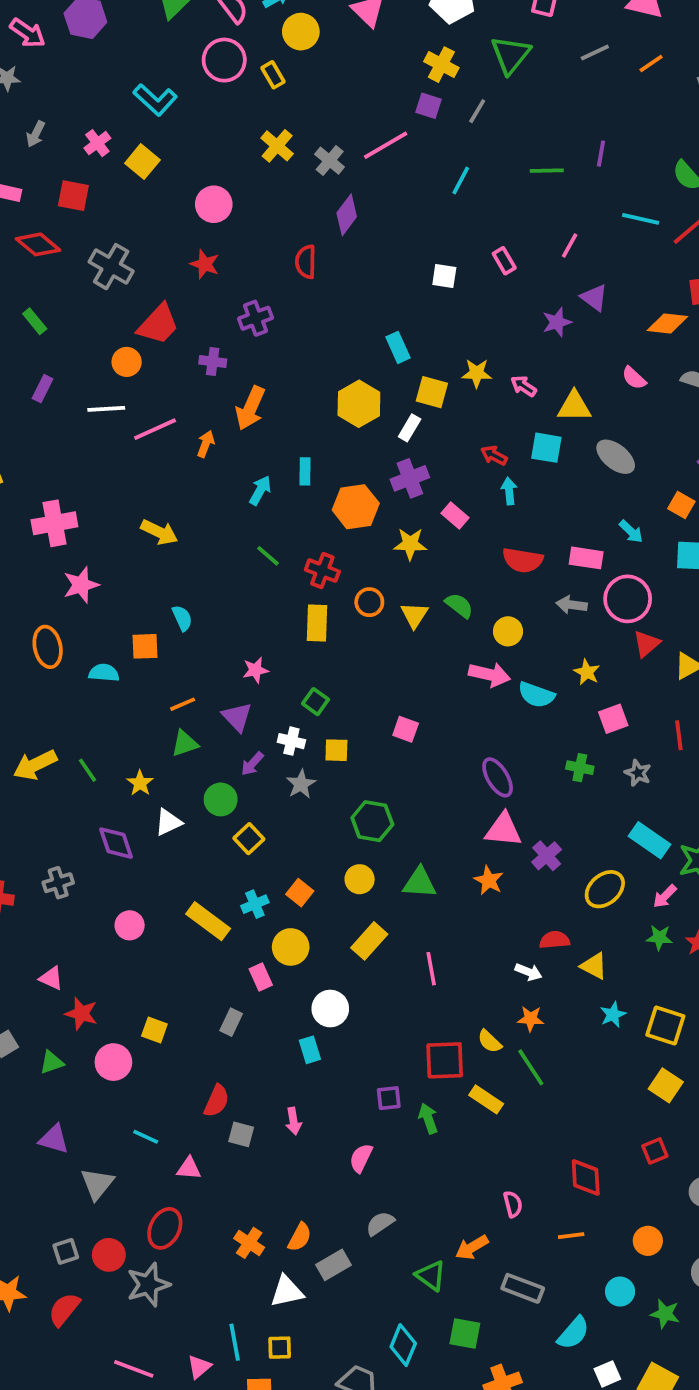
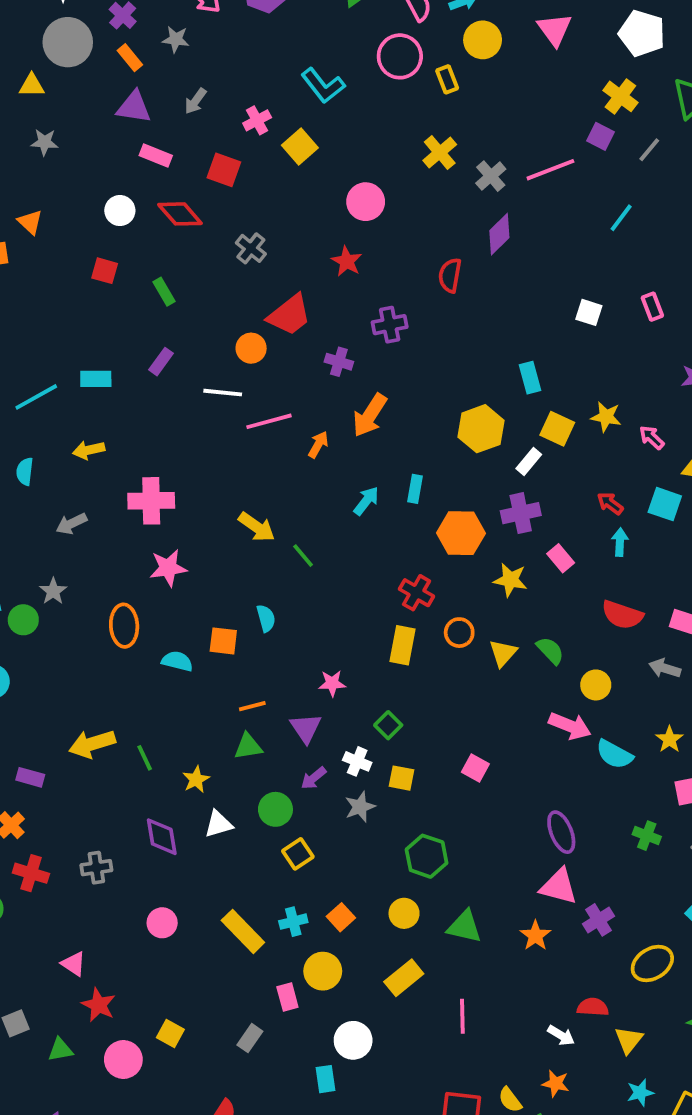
gray cross: (111, 267) -> (251, 248), size x0.7
green line: (268, 556) -> (303, 556), moved
yellow triangle: (594, 966) -> (629, 1040), turned 32

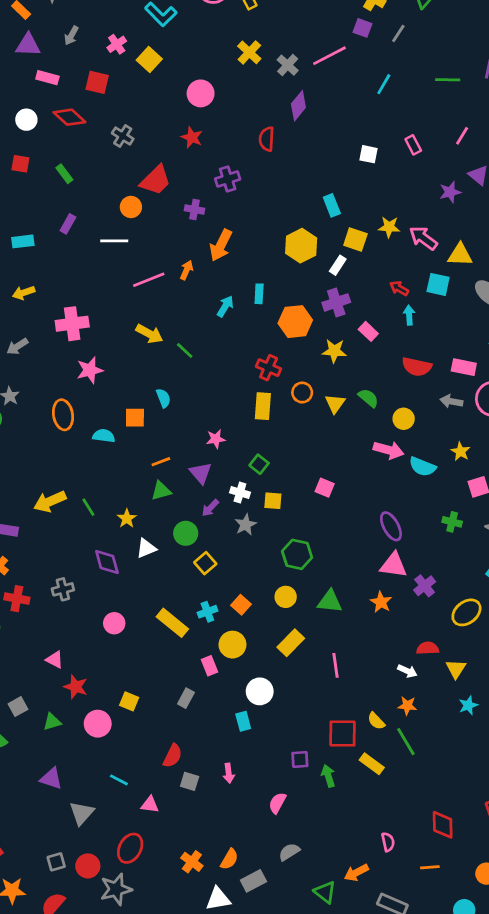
pink line: (269, 421) -> (149, 280), moved
pink arrow: (652, 438) -> (423, 238), size x1.5

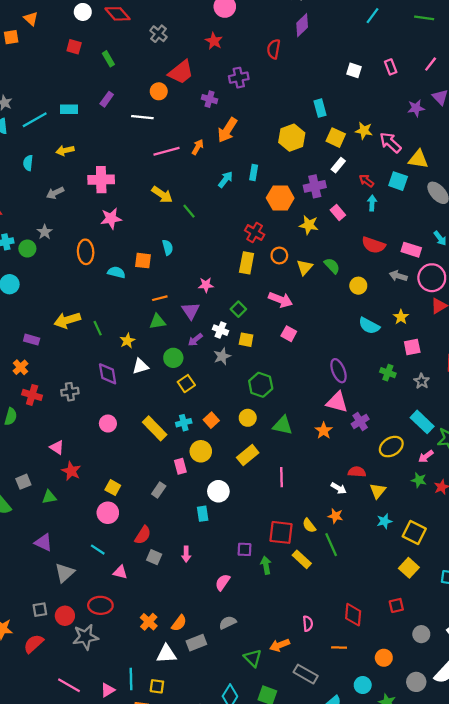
white rectangle: (338, 265) -> (338, 165), moved
pink arrow: (388, 450) -> (280, 300), moved
pink circle: (98, 724) -> (108, 513), moved
red ellipse: (130, 848) -> (100, 605), turned 55

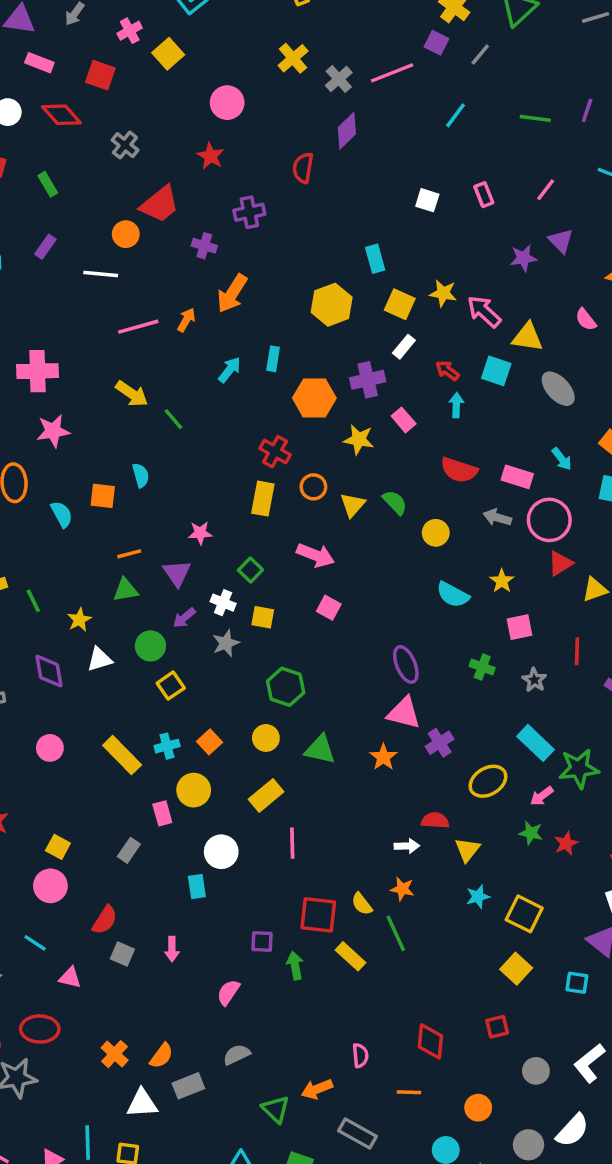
cyan semicircle: (116, 272) -> (62, 514), turned 48
pink line: (282, 477) -> (292, 843), moved
white arrow: (339, 488) -> (407, 846), turned -32

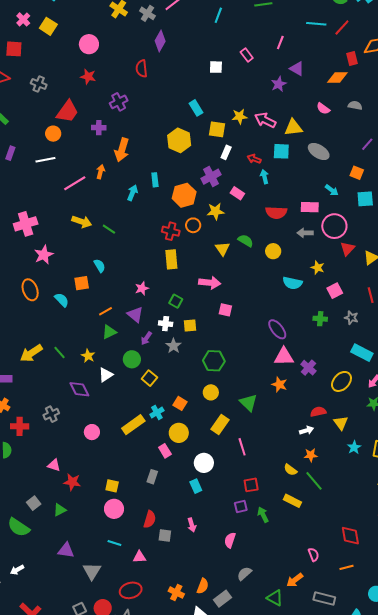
orange circle: (313, 487) -> (193, 225), moved
green triangle: (320, 749) -> (248, 403), moved, turned 48
yellow rectangle: (122, 755) -> (133, 425), turned -65
red square: (318, 915) -> (251, 485), moved, size x0.7

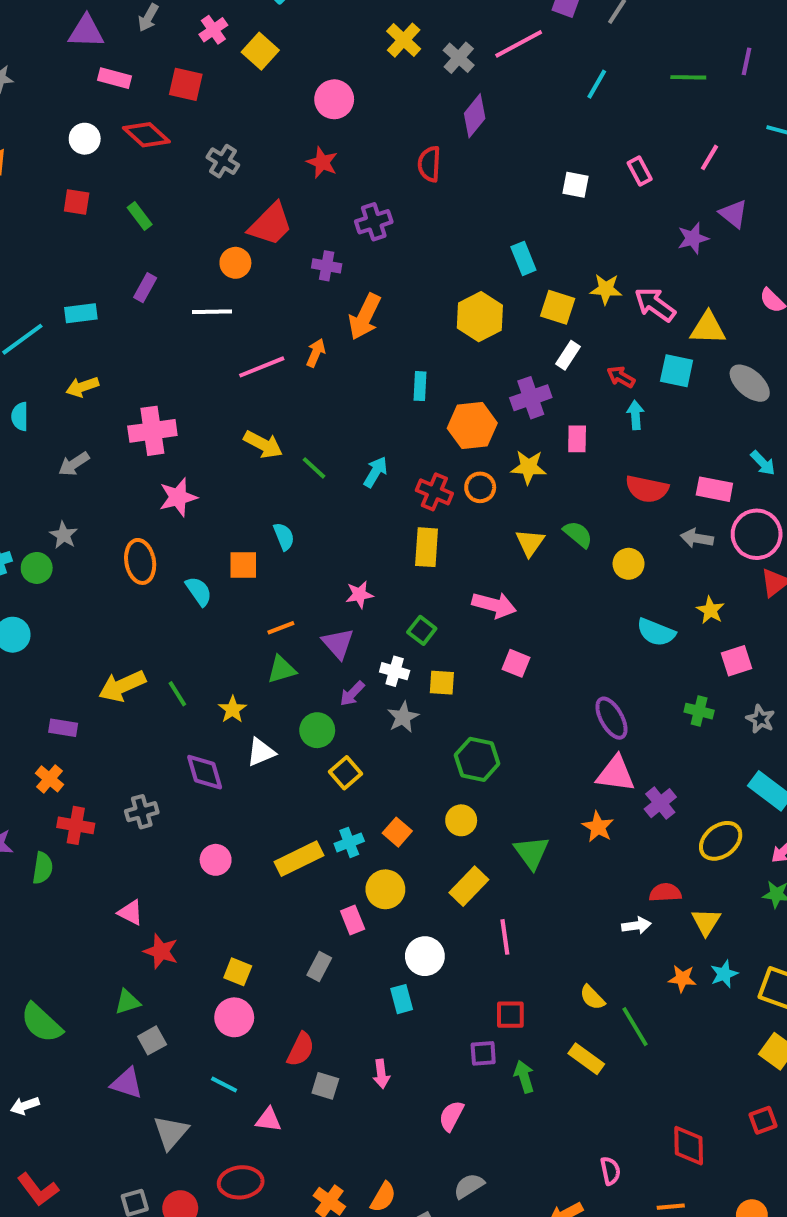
cyan arrow: (132, 193) -> (375, 472), moved
pink rectangle: (237, 193) -> (577, 439), turned 48
orange star: (311, 455) -> (682, 979), moved
gray square: (34, 503) -> (152, 1040), moved

